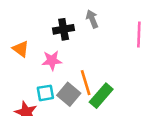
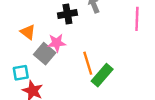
cyan square: (45, 93) -> (21, 73), moved
gray square: (69, 94) -> (45, 54), moved

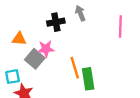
orange triangle: (28, 32) -> (19, 39), turned -32
green rectangle: (102, 75) -> (88, 79), turned -50

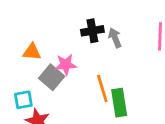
gray arrow: (80, 13) -> (115, 38), moved
black cross: (56, 22) -> (92, 31), moved

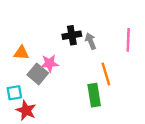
orange line: (102, 89) -> (106, 74), moved

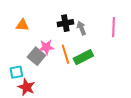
orange triangle: (21, 53) -> (22, 25), moved
orange line: (106, 74) -> (65, 54), moved
green rectangle: (94, 95) -> (83, 57), moved, turned 72

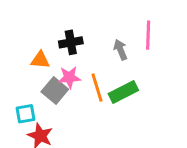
black cross: (65, 23) -> (71, 42), moved
orange triangle: (22, 25) -> (40, 60), moved
pink line: (113, 27) -> (148, 35), moved

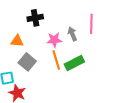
black cross: (71, 42) -> (35, 18), moved
pink star: (69, 77) -> (54, 40), moved

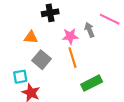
pink line: (91, 24) -> (110, 19), turned -66
green rectangle: (74, 63) -> (92, 83), moved

